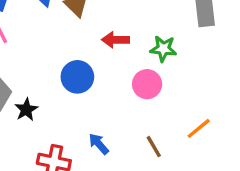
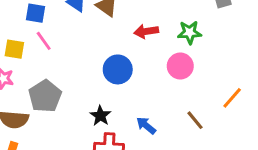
black star: (26, 110) -> (100, 116), moved

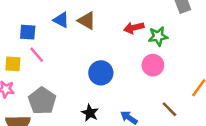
red arrow: (146, 31) -> (134, 28), moved

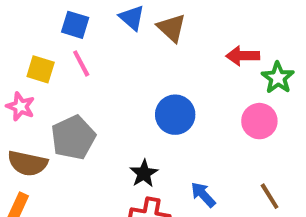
green star: (158, 36) -> (278, 78), turned 30

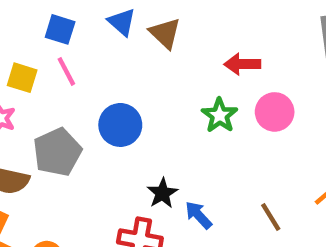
green star: (278, 78) -> (220, 115), moved
blue circle: (175, 115) -> (120, 125), moved
pink circle: (259, 121) -> (275, 112), moved
black star: (144, 173) -> (162, 193), moved

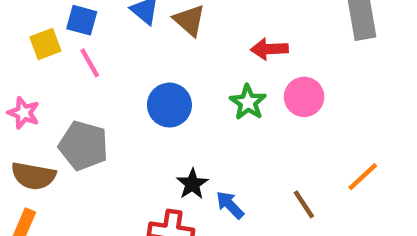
yellow square: (22, 78) -> (45, 44), moved, turned -36
blue circle: (120, 125) -> (169, 105), moved
gray pentagon: (57, 152) -> (83, 146), turned -30

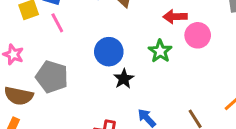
pink circle: (304, 97) -> (198, 35), moved
black star: (192, 184) -> (124, 79), moved

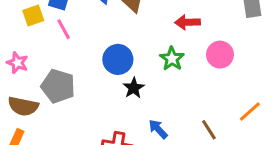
pink circle: (198, 35) -> (220, 55), moved

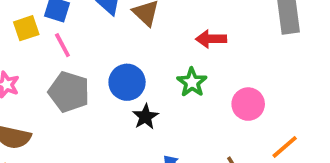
pink circle: (220, 55) -> (248, 104), moved
gray pentagon: (58, 86) -> (69, 92), moved

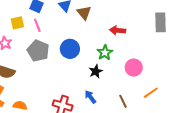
yellow square: (26, 28) -> (17, 23), moved
black star: (145, 117) -> (96, 71), moved

